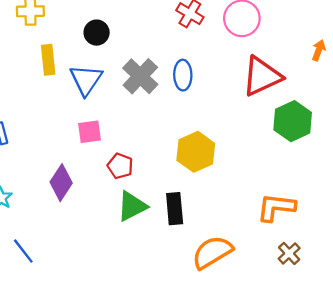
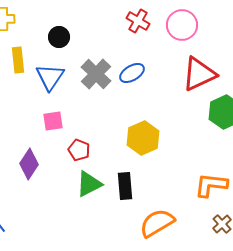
blue ellipse: (183, 75) -> (132, 73), turned 60

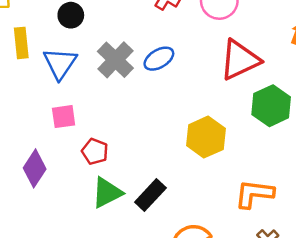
yellow hexagon: (143, 138) -> (206, 137), moved
black rectangle: (125, 186) -> (150, 195), turned 48

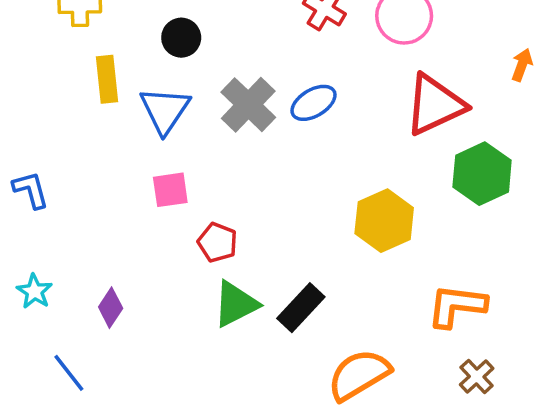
purple diamond: (35, 168) -> (111, 308), moved, size x0.7

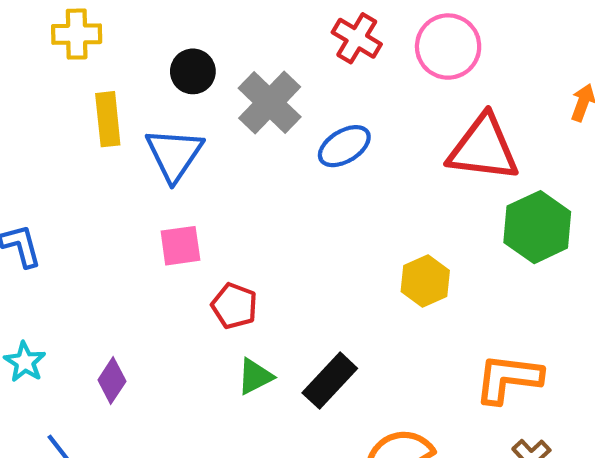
gray cross: (248, 105) -> (270, 103), moved
red triangle: (435, 105) -> (483, 148), turned 32
yellow hexagon: (384, 221) -> (425, 281), size x0.7
green triangle: (236, 304) -> (255, 376), size x0.7

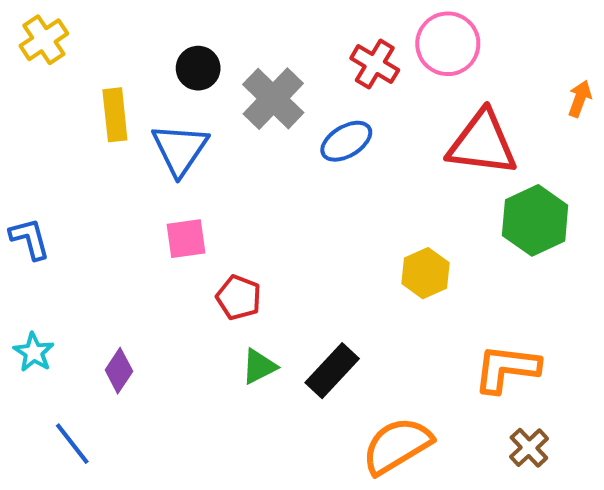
yellow cross: (77, 34) -> (44, 40), moved, turned -33
red cross: (357, 38) -> (375, 64), moved

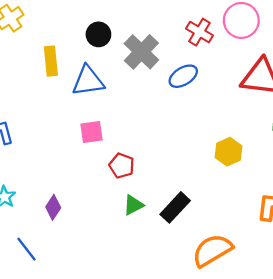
blue triangle: (180, 149) -> (88, 81), turned 48

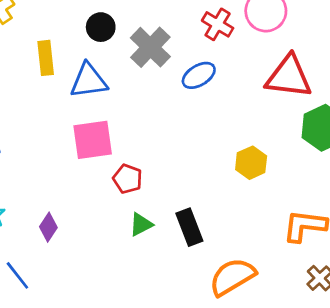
pink square: (92, 132) -> (93, 140), size x1.5
black rectangle: (175, 207) -> (189, 227), turned -64

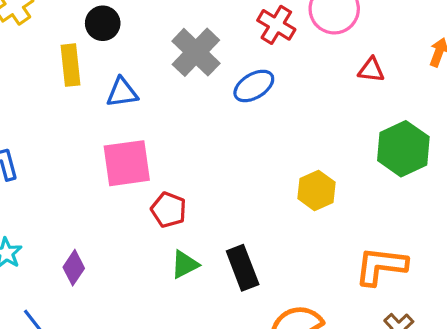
black circle: (101, 27) -> (103, 23), moved
red triangle: (289, 77) -> (371, 70), moved, size x0.5
blue triangle: (89, 81) -> (122, 92), size x0.7

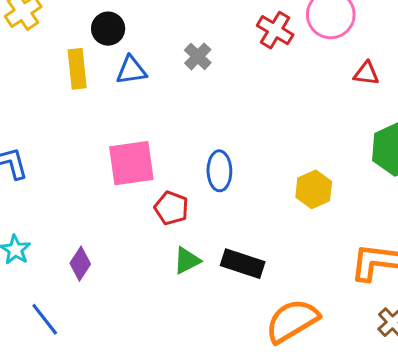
gray cross: (196, 52) -> (198, 56), size x0.6
blue ellipse: (254, 86) -> (219, 171), moved, turned -60
blue triangle: (122, 92) -> (131, 70), moved
black rectangle: (243, 268) -> (243, 264), turned -51

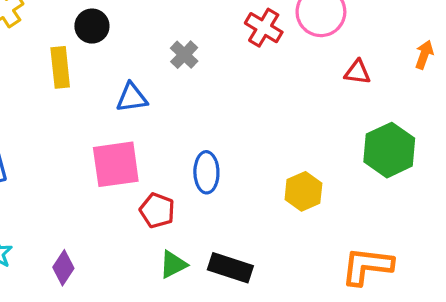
blue triangle: (131, 70) -> (132, 98), moved

